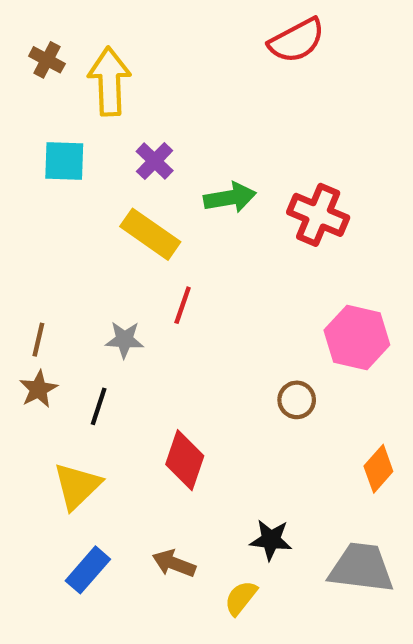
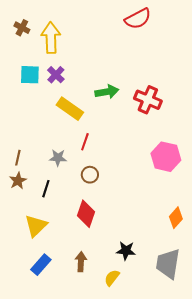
purple cross: (155, 161) -> (56, 75), moved
brown circle: (297, 400) -> (90, 175), moved
brown arrow: (174, 563) -> (81, 262), turned 72
gray trapezoid: (361, 568) -> (168, 264), turned -88

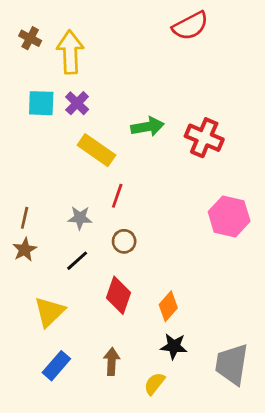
black line: (46, 189) -> (77, 261), moved, turned 30
orange diamond: (176, 218) -> (168, 306), moved

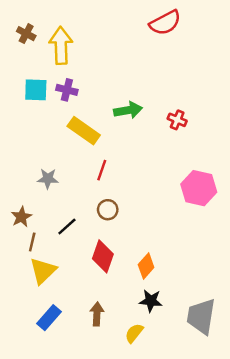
purple cross: (77, 103) -> (67, 90), turned -30
red cross: (204, 138) -> (177, 120), size x0.6
brown line: (25, 218) -> (32, 242), moved
gray star: (80, 218) -> (48, 179), moved

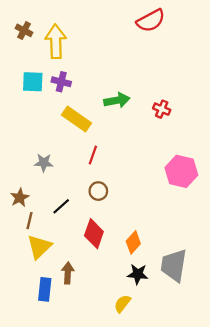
brown arrow: (97, 314) -> (68, 273), moved
gray trapezoid: (201, 316) -> (174, 265), moved
blue rectangle: (49, 318) -> (45, 289), turned -35

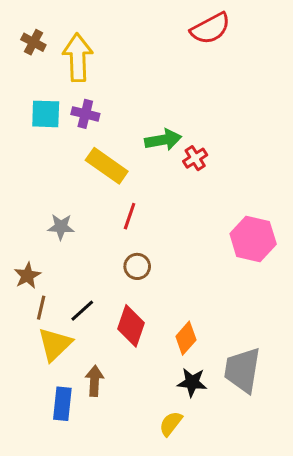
red cross: (162, 109) -> (195, 158), moved, turned 35
black line: (61, 206) -> (82, 311), moved

